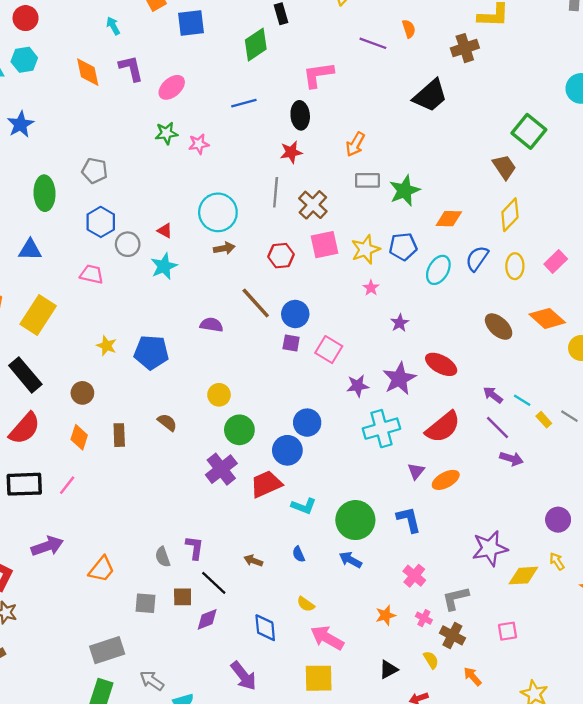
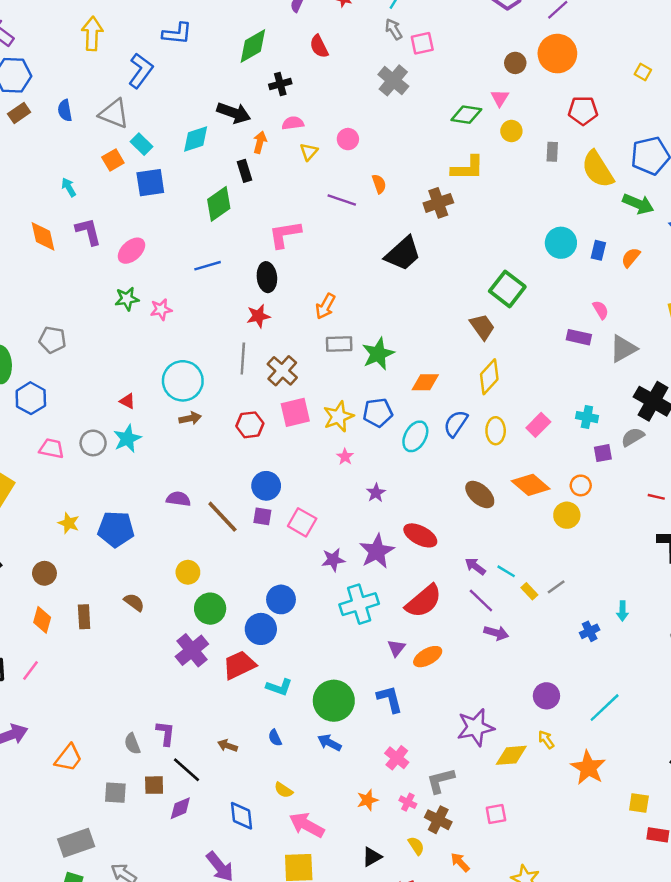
blue hexagon: (101, 222) -> (31, 398), moved
gray circle: (128, 244) -> (93, 443), moved
brown line: (256, 303) -> (222, 517), moved
gray line: (569, 416) -> (556, 587), turned -66

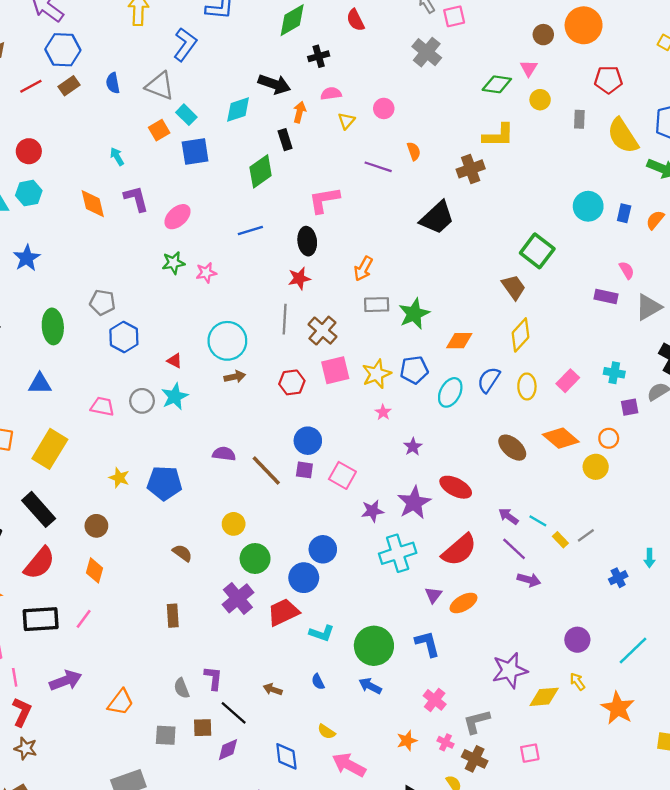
blue hexagon: (31, 398) -> (124, 337), moved
brown rectangle: (84, 617) -> (173, 616), moved

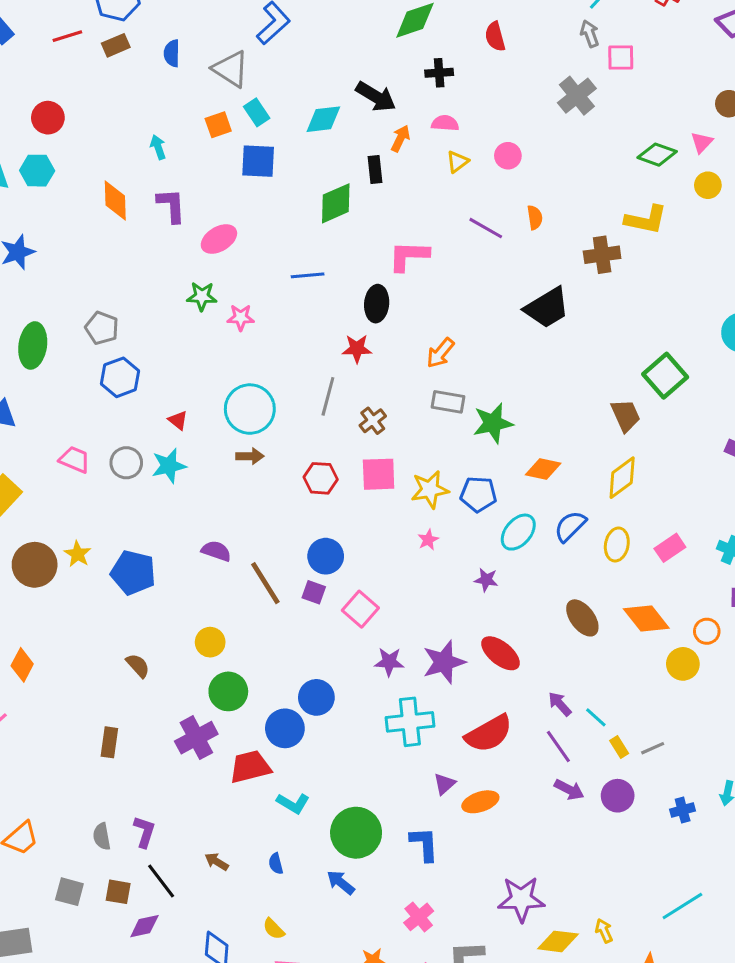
brown cross: (322, 331) -> (373, 421), size x0.7
purple star: (413, 447) -> (486, 580), moved, turned 30
brown circle: (96, 526) -> (35, 565), moved, size x1.5
purple circle: (577, 640) -> (618, 796), moved

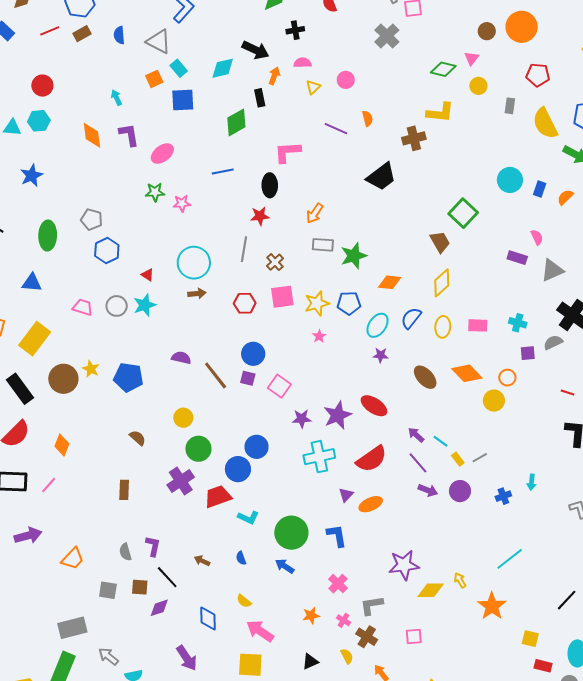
pink rectangle: (670, 548) -> (478, 325), turned 42
purple star: (486, 580) -> (381, 355), moved

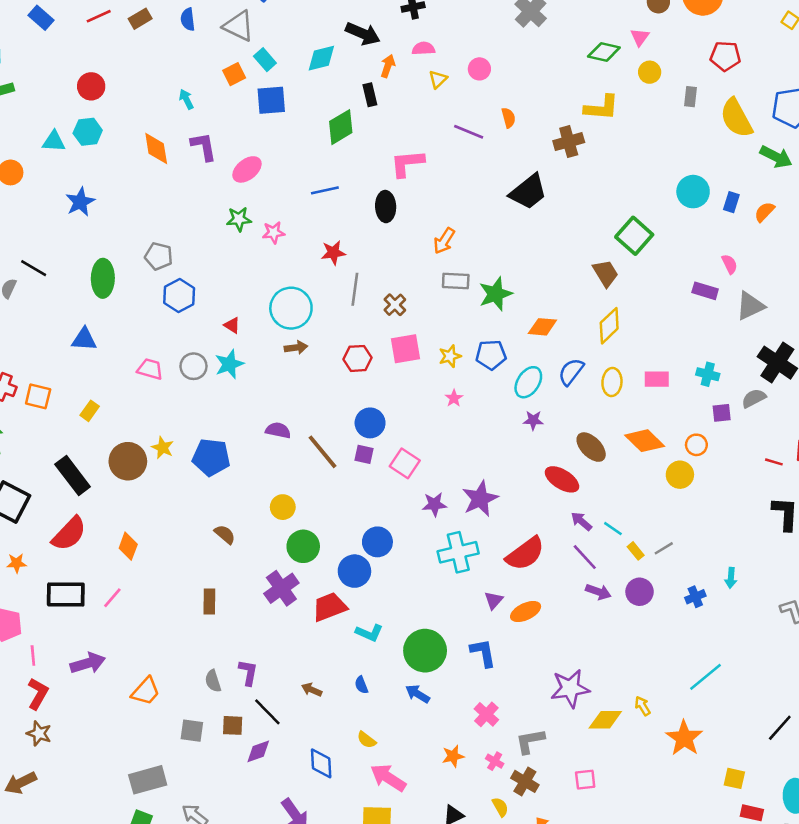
red star: (260, 216) -> (333, 253), moved
yellow star: (317, 303) -> (450, 356), size x0.7
yellow rectangle: (35, 339) -> (90, 411), size x0.5
red ellipse: (374, 406) -> (562, 479), moved

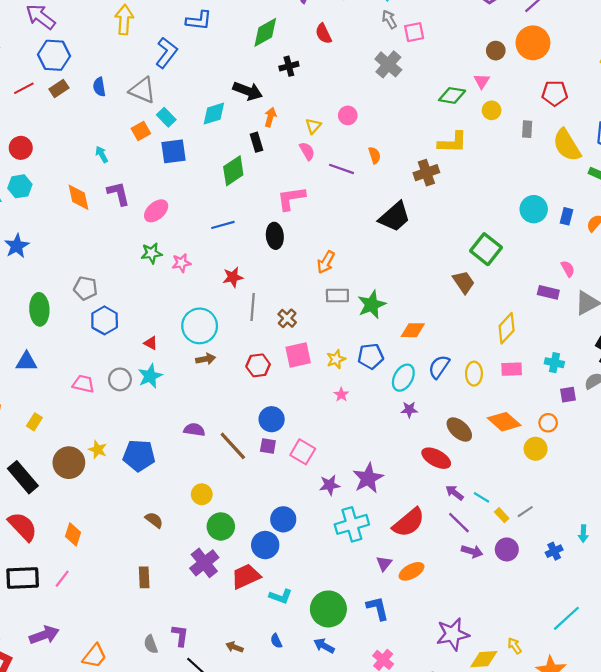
pink semicircle: (423, 49) -> (307, 151), moved, turned 66
yellow diamond: (609, 326) -> (507, 328), moved
red semicircle: (69, 534) -> (23, 527), turned -84

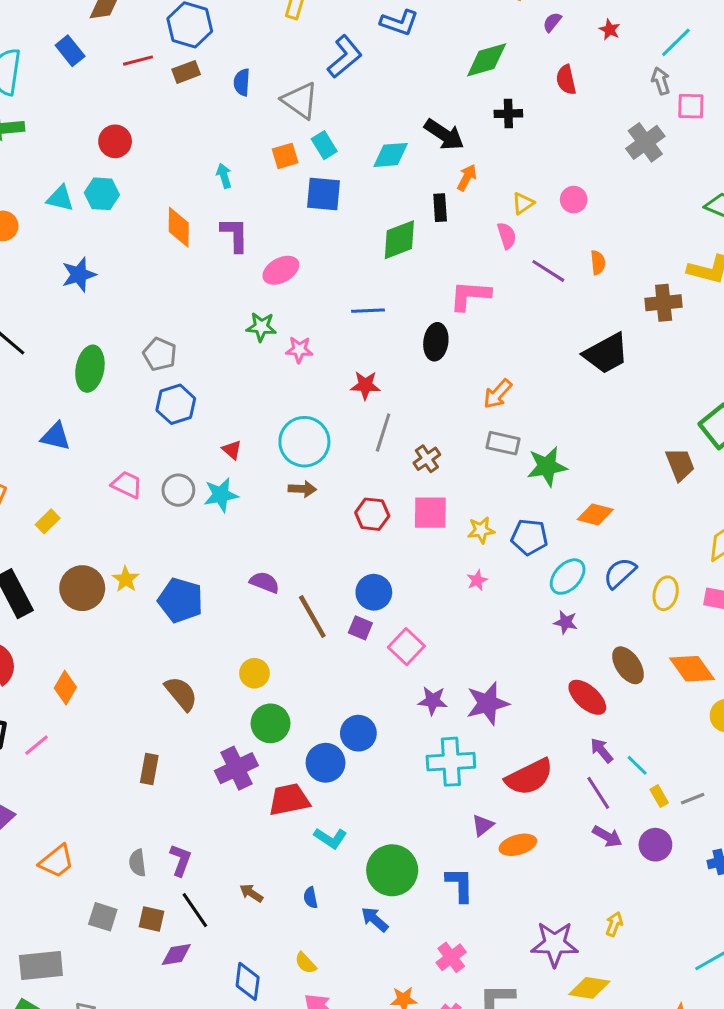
brown semicircle: (154, 520) -> (181, 694), size x1.4
yellow arrow: (515, 646) -> (614, 924), moved, turned 42

